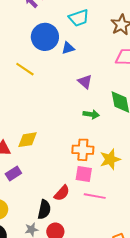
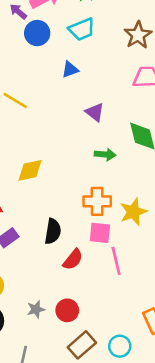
blue circle: (45, 37) -> (37, 33), moved, size x0.7
yellow diamond: (28, 140) -> (30, 170), moved
pink line: (95, 196) -> (116, 261), turned 70
black semicircle: (44, 210) -> (53, 231), moved

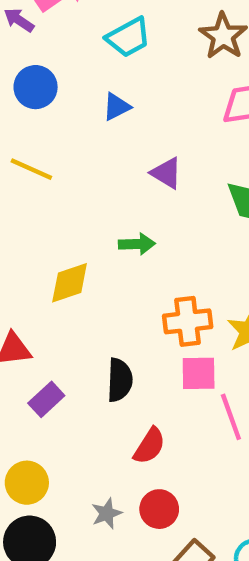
blue circle: (37, 33) -> (36, 87), moved
green arrow: (105, 154) -> (137, 244), moved
red semicircle: (73, 259) -> (149, 446), moved

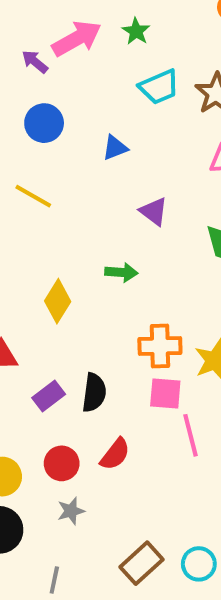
cyan trapezoid: (128, 37) -> (159, 87), moved
yellow diamond: (70, 283) -> (58, 301), turned -45
purple rectangle: (46, 399) -> (49, 396), moved
red circle: (159, 509) -> (62, 463), moved

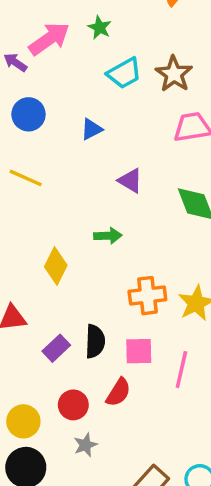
pink square: (165, 393) -> (139, 351), moved
pink line: (190, 435) -> (181, 370), turned 33

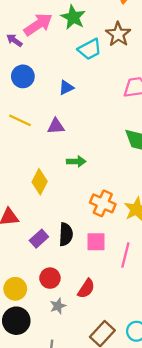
green star: (100, 27) -> (73, 17), size x1.5
brown star: (174, 74) -> (118, 34), moved
purple triangle: (130, 181) -> (56, 126), moved, turned -36
orange cross: (147, 296) -> (103, 203), turned 30
red semicircle: (118, 392) -> (86, 289), moved

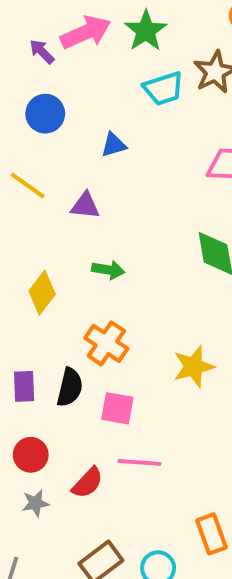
orange cross: (103, 203) -> (106, 343), moved
purple rectangle: (39, 239) -> (24, 386), turned -60
pink line: (125, 255) -> (139, 462), moved, turned 70

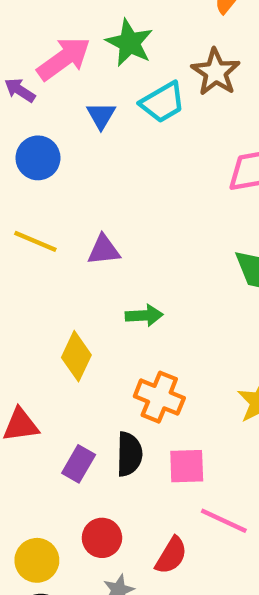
blue triangle: (114, 145) -> (101, 115), moved, turned -32
purple rectangle: (24, 386) -> (79, 464), turned 44
pink line: (139, 462) -> (224, 521), turned 33

